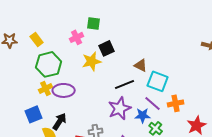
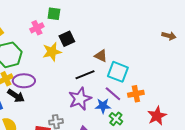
black arrow: (60, 121) -> (16, 96), moved, turned 90

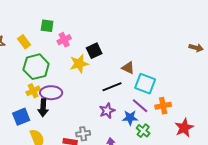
green square: (54, 14) -> (47, 26), moved
black arrow: (16, 96) -> (43, 108), turned 60
purple star: (80, 99) -> (107, 111), size x0.7

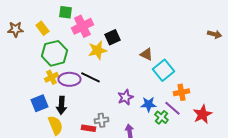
pink cross: (64, 40) -> (82, 26), size x1.5
cyan square: (145, 84) -> (163, 70), turned 30
black line: (112, 87) -> (90, 77), moved, turned 48
purple line: (140, 106) -> (172, 108), moved
black arrow: (43, 108) -> (61, 105), moved

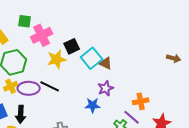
brown arrow: (214, 34) -> (174, 58), moved
cyan square: (163, 70) -> (92, 58), moved
purple star: (125, 97) -> (106, 88), moved
blue star: (148, 104) -> (93, 105), moved

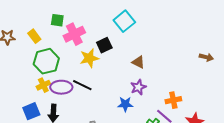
cyan square: (92, 58) -> (124, 21), moved

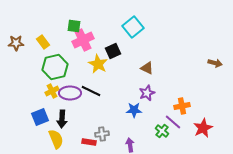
green square: (57, 20) -> (74, 26), moved
yellow star: (89, 58) -> (98, 64), turned -30

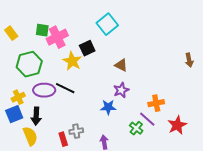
green square: (74, 26) -> (42, 30), moved
yellow rectangle: (43, 42) -> (11, 33), moved
brown arrow: (215, 63) -> (189, 60), turned 64
yellow cross: (52, 91) -> (18, 97), moved
red rectangle: (89, 142) -> (63, 139), turned 64

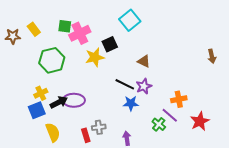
yellow star: (72, 61) -> (95, 57), turned 30
black line: (65, 88) -> (125, 84), moved
purple ellipse: (44, 90) -> (74, 100), moved
black arrow: (36, 116) -> (59, 102), moved, turned -120

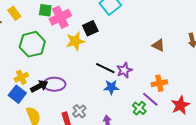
brown triangle: (144, 61) -> (158, 45), moved
blue square: (37, 110) -> (17, 94), turned -30
gray cross: (99, 127) -> (79, 111), turned -32

